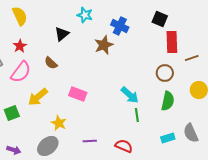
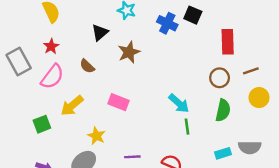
black square: (160, 19) -> (193, 15), moved
brown star: (104, 45) -> (129, 52), moved
brown line: (192, 58) -> (251, 71), moved
gray semicircle: (191, 133) -> (250, 147), turned -66

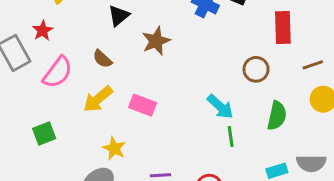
red star: (51, 46) -> (43, 31), moved
brown circle: (220, 78) -> (256, 69), moved
yellow arrow: (72, 106) -> (98, 99), moved

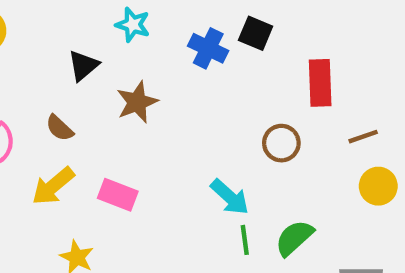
green semicircle: (277, 116) -> (294, 238), moved, turned -144

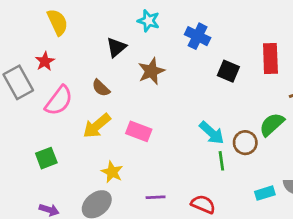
black square: (256, 33) -> (228, 71), moved
brown circle: (281, 143) -> (245, 143), moved
green semicircle: (294, 238) -> (272, 124), moved

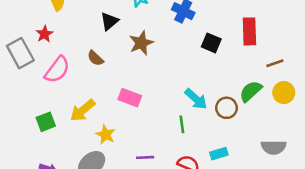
yellow arrow: (97, 126) -> (83, 110), moved
green line: (221, 161) -> (182, 124), moved
cyan rectangle: (265, 193) -> (219, 154), moved

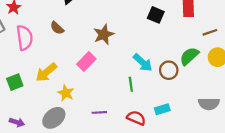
brown star: (141, 43) -> (104, 34), moved
pink semicircle: (57, 70) -> (25, 38), turned -45
pink rectangle: (130, 98) -> (86, 62), turned -66

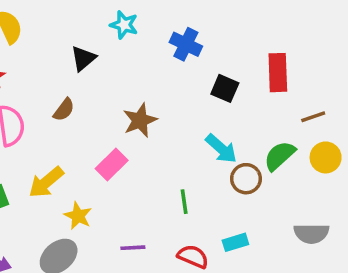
brown semicircle: (57, 28) -> (64, 110), turned -96
cyan arrow: (143, 63) -> (221, 149), moved

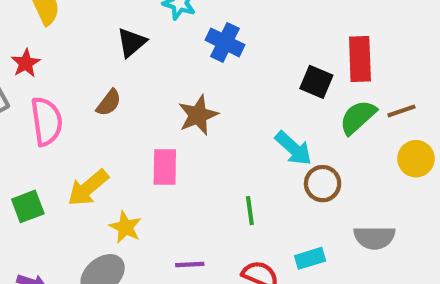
blue cross: (186, 44) -> (225, 42), moved
black square: (225, 88) -> (316, 82), moved
green semicircle: (280, 156) -> (358, 117), moved
pink rectangle: (112, 165) -> (165, 167), turned -44
gray semicircle: (311, 233) -> (374, 238), moved

